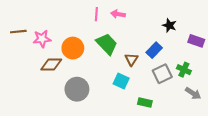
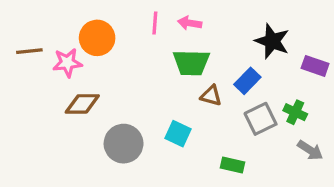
black star: (169, 25) -> (272, 41), size x1.5
green trapezoid: (107, 44) -> (191, 63), moved, turned 135
orange circle: (73, 48) -> (97, 38), moved
brown triangle: (131, 59) -> (211, 96), turned -48
cyan square: (121, 81) -> (178, 134), moved

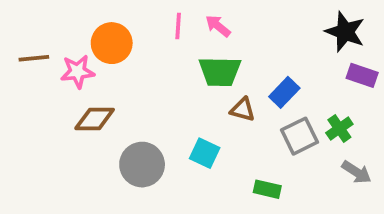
pink arrow: (190, 23) -> (218, 26), turned 30
black star: (272, 41) -> (345, 32), moved
green cross: (295, 112) -> (339, 128), turned 30

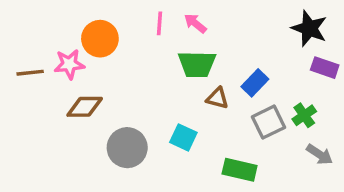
brown line: (34, 58) -> (30, 73), moved
green rectangle: (267, 189) -> (240, 170), size x1.4

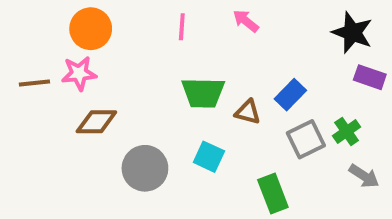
pink arrow: (195, 23) -> (246, 21), moved
orange circle: (100, 39) -> (91, 29), moved
green trapezoid: (197, 64) -> (203, 93), moved
green rectangle: (240, 170) -> (273, 193), turned 56

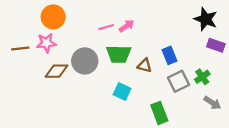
pink arrow: (246, 21) -> (127, 26), moved, turned 105
pink line: (182, 27) -> (106, 27), moved, turned 70
blue rectangle: (290, 95) -> (169, 55), turned -66
gray circle: (145, 168) -> (85, 61), moved

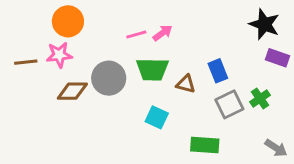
gray arrow: (212, 103) -> (276, 148), moved
green rectangle: (159, 113) -> (205, 145), turned -65

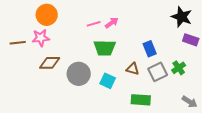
gray circle: (109, 78) -> (79, 74), moved
brown triangle: (186, 84) -> (133, 69), moved

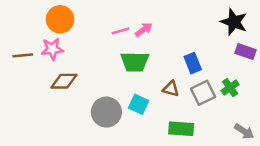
gray circle: (79, 74) -> (106, 112), moved

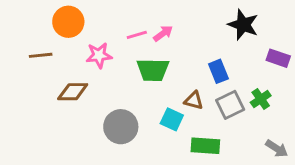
black star: (234, 22) -> (243, 25), moved
pink star: (52, 49) -> (99, 55), moved
brown line: (23, 55) -> (41, 55), moved
cyan square: (139, 104) -> (172, 119), moved

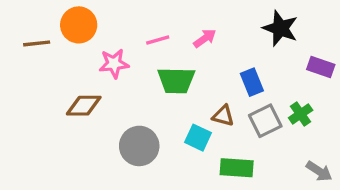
pink arrow: (163, 33) -> (205, 38), moved
brown line: (41, 55) -> (37, 43), moved

